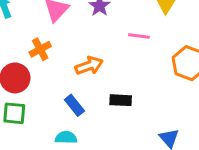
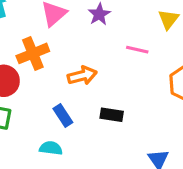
orange cross: (40, 49) -> (33, 53), size x1.4

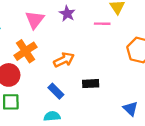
pink line: (137, 50) -> (102, 24), moved

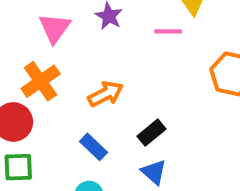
black rectangle: (91, 84) -> (152, 133), turned -35
blue triangle: (130, 109) -> (154, 172), moved

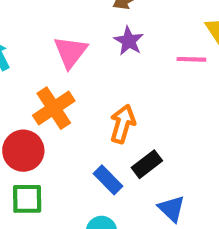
orange arrow: (106, 94) -> (123, 124), turned -48
black rectangle: (152, 133) -> (147, 164), moved

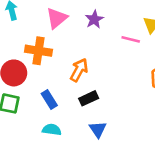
orange cross: (54, 108) -> (39, 51), turned 30
blue rectangle: (108, 180) -> (49, 100), moved

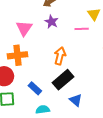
orange arrow: (79, 70) -> (60, 56), moved
black rectangle: (89, 98) -> (63, 80), size x1.5

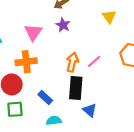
pink line: (82, 29) -> (94, 61), moved, turned -40
black rectangle: (63, 80) -> (76, 88), turned -45

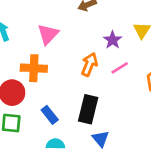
purple star: (63, 25) -> (113, 40), moved
pink line: (94, 61) -> (120, 68), moved
orange arrow: (72, 62) -> (89, 64), moved

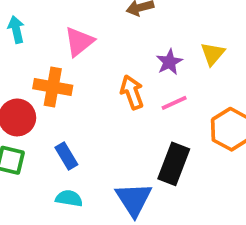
orange arrow: (89, 64) -> (132, 92), turned -50
black rectangle: (88, 109) -> (174, 164), moved
blue triangle: (101, 139) -> (134, 199), size x1.5

